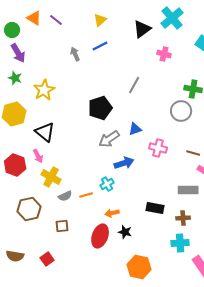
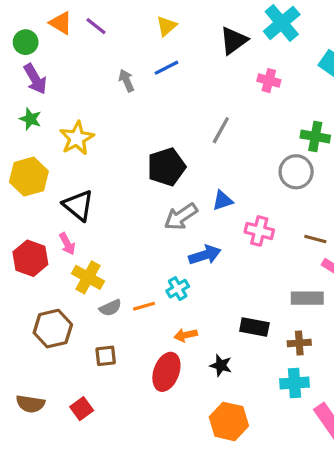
black star: (125, 232) -> (221, 365), moved

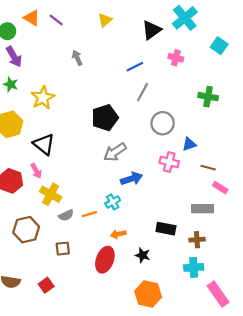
blue line: (166, 68) -> (135, 67), moved
gray circle: (296, 172) -> (163, 123), moved
blue triangle: (222, 201) -> (189, 144), moved

